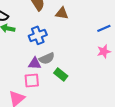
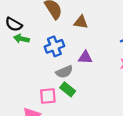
purple triangle: (35, 63) -> (85, 57), moved
green rectangle: (61, 74) -> (68, 89), moved

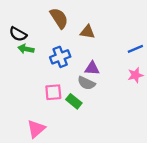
gray semicircle: (64, 72) -> (86, 83), moved, turned 49
pink square: (48, 96) -> (53, 92), moved

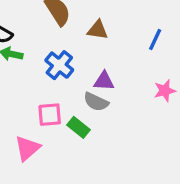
blue line: (135, 49) -> (155, 40), moved, turned -42
blue cross: (60, 57) -> (59, 65), turned -30
pink triangle: (36, 129) -> (27, 148), moved

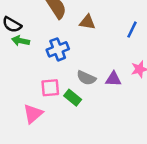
blue cross: (59, 65) -> (58, 49), turned 30
purple triangle: (104, 81) -> (113, 79), moved

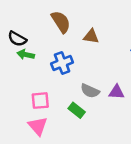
pink square: (50, 88) -> (40, 101), moved
pink triangle: (33, 114) -> (38, 126), turned -30

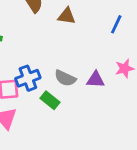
blue cross: (62, 63) -> (28, 78), moved

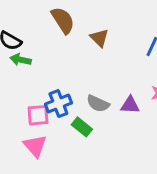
brown triangle: (67, 16) -> (99, 38), turned 36

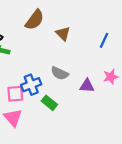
brown semicircle: (63, 20) -> (35, 20), turned 70
gray semicircle: (98, 104) -> (60, 73), moved

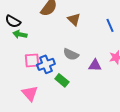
blue line: (104, 40) -> (110, 25), turned -48
pink square: (15, 94) -> (32, 60), moved

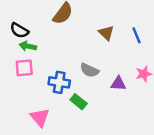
brown triangle: (74, 19) -> (106, 33), moved
pink square: (32, 60) -> (24, 68), moved
blue cross: (46, 64) -> (59, 82), turned 30

